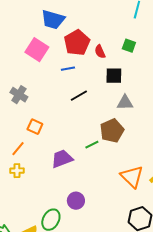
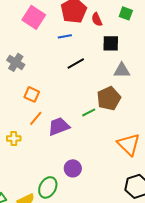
orange line: (18, 149) -> (36, 118), moved

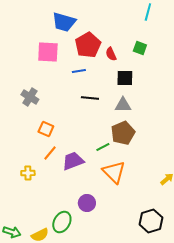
pink square: (34, 17) -> (48, 52), turned -30
black line: (76, 63) -> (90, 98), turned 36
gray triangle: (122, 70) -> (123, 105), moved
orange triangle: (129, 144) -> (114, 172), moved

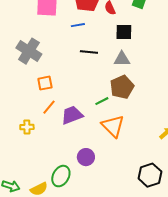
gray cross: (30, 97) -> (29, 51), size x1.4
orange square: (46, 129) -> (45, 83), turned -35

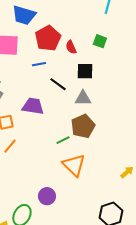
black line: (89, 52) -> (58, 84), moved, turned 30
purple trapezoid: (72, 115) -> (33, 106), moved, turned 30

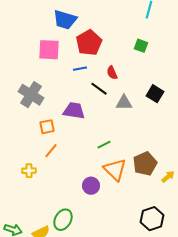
red semicircle: (71, 47) -> (112, 73), moved
black square: (85, 71) -> (155, 94), moved, turned 30
brown pentagon: (83, 126) -> (145, 164), moved
purple circle: (47, 196) -> (91, 186), moved

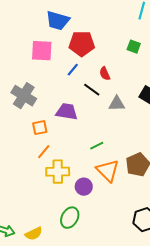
red pentagon: (89, 43) -> (82, 44), turned 30
blue line: (80, 69) -> (73, 70), turned -40
yellow cross: (29, 171) -> (58, 172), moved, size x1.6
green ellipse: (63, 220) -> (70, 218), moved

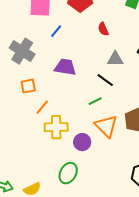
blue line: (73, 70) -> (56, 31), moved
black line: (92, 90) -> (105, 80), moved
orange square: (40, 128) -> (28, 86), moved

